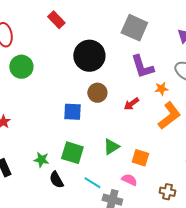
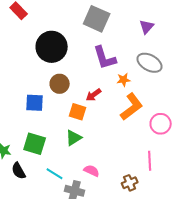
orange square: (140, 158) -> (78, 112), moved
brown cross: (167, 192) -> (130, 183), turned -35

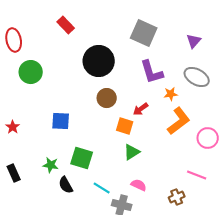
blue square: (35, 103) -> (61, 121), moved
green triangle: (74, 138) -> (132, 152), moved
pink line: (150, 161) -> (197, 175), turned -66

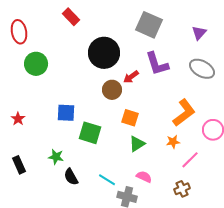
orange star: (171, 94) -> (173, 142), moved
red arrow: (141, 109) -> (131, 77), moved
green square: (82, 158) -> (90, 133), moved
pink line: (197, 175) -> (190, 160), moved, turned -66

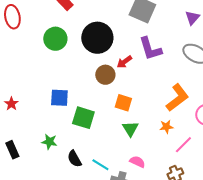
green circle: (36, 64) -> (55, 39), moved
green triangle: (137, 144) -> (130, 129), turned -30
black semicircle: (71, 177) -> (74, 159), moved

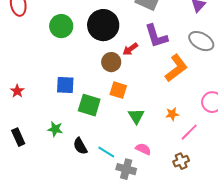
orange L-shape: (177, 98) -> (176, 68), moved
orange square: (123, 103) -> (118, 90), moved

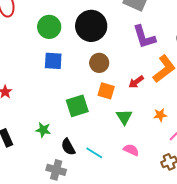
red arrow: (130, 49) -> (136, 82), moved
blue square: (65, 85) -> (53, 61), moved
green square: (89, 105) -> (77, 106), turned -35
gray cross: (126, 169) -> (56, 170), moved

